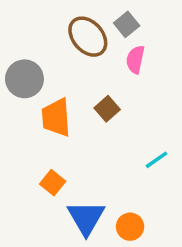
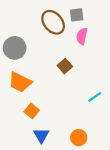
gray square: (127, 24) -> (77, 15), turned 32
orange trapezoid: (56, 118) -> (20, 82), moved, turned -60
blue triangle: (86, 218) -> (41, 135), moved, size x0.7

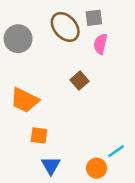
gray circle: (15, 48) -> (18, 39), moved
cyan line: (95, 97) -> (116, 151), moved
orange square: (32, 111) -> (39, 135), turned -32

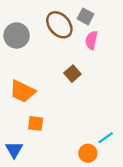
gray square: (94, 18) -> (86, 16), turned 35
blue triangle: (51, 166) -> (14, 150), moved

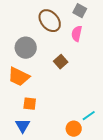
gray square: (86, 16) -> (80, 11), moved
gray circle: (17, 35) -> (26, 48), moved
blue triangle: (14, 150) -> (23, 126), moved

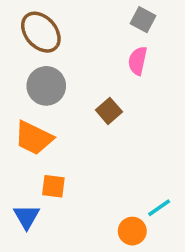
brown ellipse: (50, 21) -> (41, 32), moved
blue triangle: (23, 126) -> (27, 217), moved

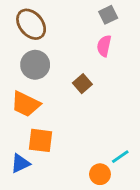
gray square: (143, 20) -> (108, 15), turned 36
orange square: (53, 186) -> (41, 140), size x1.4
blue triangle: (27, 217) -> (20, 163), turned 35

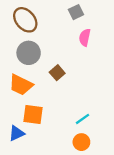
gray square: (108, 15) -> (76, 12), moved
brown square: (82, 84) -> (57, 73), moved
cyan line: (120, 157) -> (83, 119), moved

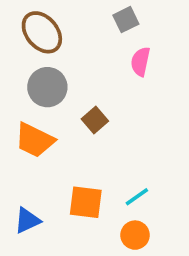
orange square: (33, 115) -> (86, 202), moved

